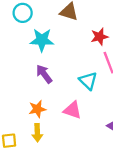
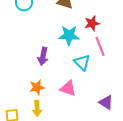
cyan star: (42, 40) -> (69, 35), moved
purple arrow: (44, 74) -> (43, 56), turned -132

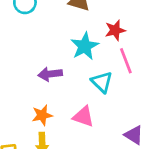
cyan star: (69, 35) -> (85, 46), turned -30
purple arrow: (43, 56) -> (50, 74), turned 72

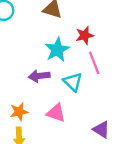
purple arrow: (50, 74) -> (39, 76), moved

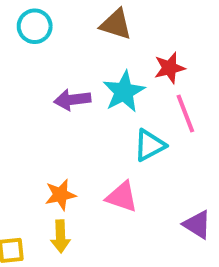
purple arrow: (39, 76) -> (72, 100), moved
cyan triangle: (73, 82) -> (150, 145), turned 48

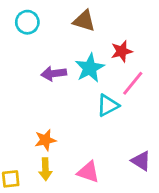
pink line: (185, 113) -> (133, 83), turned 60
pink triangle: (122, 197) -> (88, 172), moved

